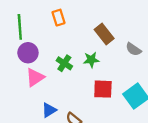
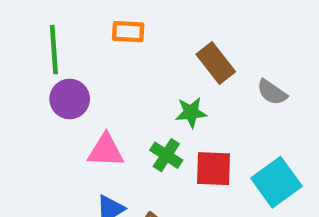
orange rectangle: (58, 18) -> (128, 32), turned -70
green cross: (64, 63) -> (166, 155), moved
pink triangle: (35, 77) -> (106, 151), moved, turned 36

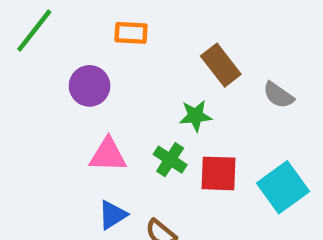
green line: (54, 50) -> (34, 31), moved, turned 42
purple circle: (70, 99) -> (90, 86), moved

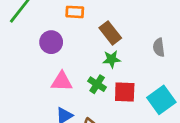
brown rectangle: (221, 65) -> (110, 33), moved
gray semicircle: (278, 95) -> (159, 47), turned 48

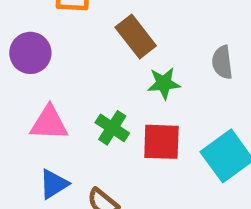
green star: (112, 59) -> (164, 83), moved

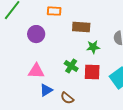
brown rectangle: (136, 37) -> (81, 27), turned -48
pink triangle: (49, 123) -> (36, 71), moved

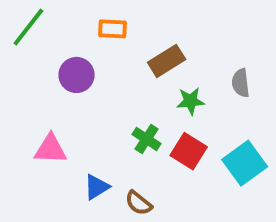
brown rectangle: (81, 27) -> (167, 61), turned -36
pink triangle: (36, 71) -> (50, 149), moved
red square: (92, 72) -> (189, 151), turned 30

